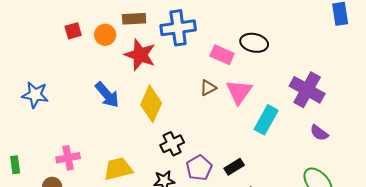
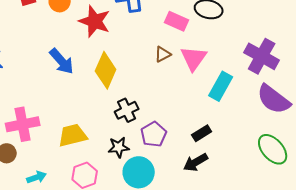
purple semicircle: (319, 133) -> (274, 99), size x1.8
pink cross: (68, 158) -> (23, 124), size x1.4
black rectangle: (234, 167) -> (202, 133), moved

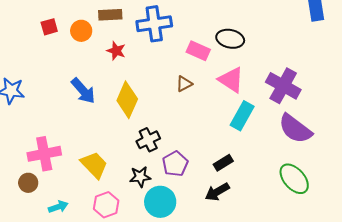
red star: (95, 21) -> (116, 51), size x0.6
pink triangle: (194, 58) -> (231, 80), moved, turned -32
yellow trapezoid: (73, 135) -> (94, 165), turned 60

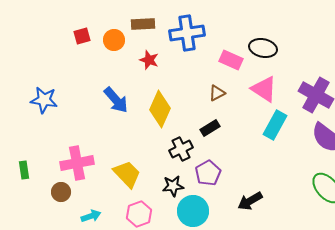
black rectangle: (223, 163) -> (210, 128), moved

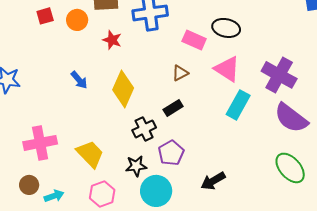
blue arrow: (116, 100) -> (79, 80), size x0.7
brown circle: (61, 192) -> (29, 185), moved

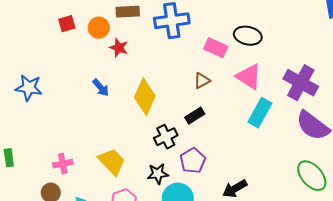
red star: (112, 40) -> (119, 48), moved
pink cross: (40, 143) -> (63, 164), moved, size x0.6

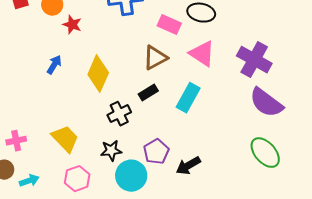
brown triangle: (202, 81) -> (155, 58), size x1.5
blue arrow: (101, 88) -> (54, 65), turned -108
cyan rectangle: (260, 113) -> (188, 98), moved
purple pentagon: (193, 161) -> (156, 152), moved

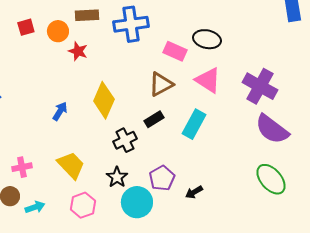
blue arrow: (54, 65) -> (60, 111), moved
black star: (111, 151) -> (117, 177), turned -30
black arrow: (188, 166) -> (194, 192), size x0.7

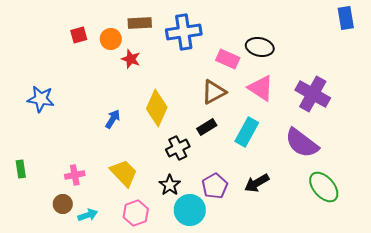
purple semicircle: (272, 129) -> (302, 143), moved
black arrow: (194, 192) -> (257, 183), moved, size x1.4

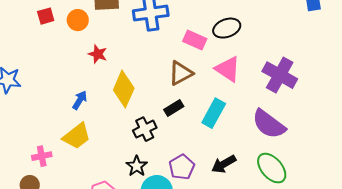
black ellipse: (260, 47) -> (227, 28), turned -32
red star: (131, 59) -> (98, 54), moved
yellow trapezoid: (124, 173) -> (77, 136), moved, turned 96
green ellipse: (324, 187) -> (272, 168), moved

